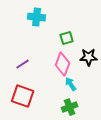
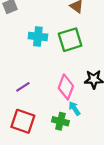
green square: (67, 38) -> (70, 40), moved, size x1.6
green cross: (70, 107) -> (60, 121), moved, turned 35

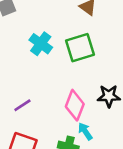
cyan cross: (38, 36) -> (41, 44), turned 30

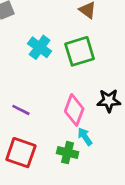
purple line: (22, 105) -> (21, 110), turned 60

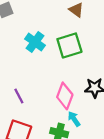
purple line: (21, 110) -> (19, 96), turned 35

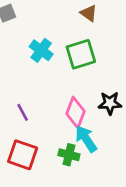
cyan arrow: (74, 119) -> (86, 139), size x1.5

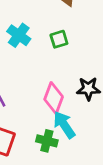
green square: (81, 54) -> (59, 39), size x0.6

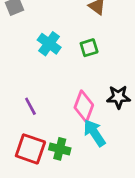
green cross: (47, 141) -> (60, 149), moved

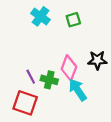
purple line: (30, 106) -> (31, 77), moved
green cross: (60, 149) -> (49, 80), moved

